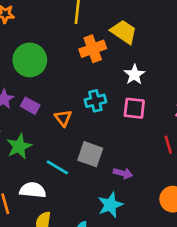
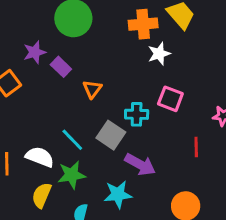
white star: (134, 75) -> (159, 54), moved
cyan cross: (95, 101) -> (137, 114), moved
green star: (19, 146) -> (72, 175), moved
purple arrow: (123, 173) -> (140, 165), size x1.5

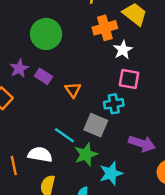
pink square: (170, 99) -> (129, 79), moved
purple arrow: (140, 165) -> (142, 144), moved
green star: (72, 175) -> (86, 154), moved

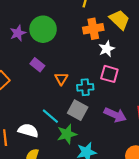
purple star: (19, 68) -> (18, 33), moved
cyan cross: (114, 104) -> (85, 87), moved
purple arrow: (142, 144) -> (115, 115), moved

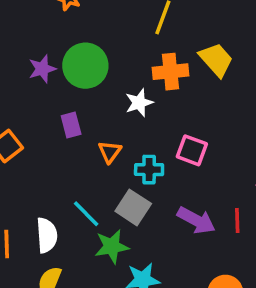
white star: (107, 49) -> (139, 103), moved
purple rectangle: (37, 65) -> (71, 125), turned 32
white semicircle: (28, 131) -> (47, 235), turned 66

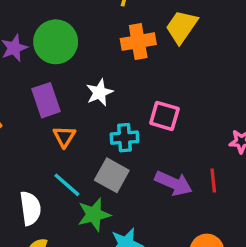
yellow trapezoid: (216, 60) -> (182, 27), turned -99
white star: (139, 103) -> (99, 92), moved
purple rectangle: (71, 125) -> (46, 100), size x1.4
orange triangle: (110, 152) -> (64, 137), moved

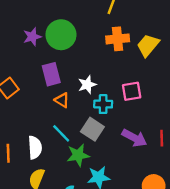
yellow trapezoid: (182, 27) -> (148, 45), moved
white star: (99, 92) -> (87, 85), moved
pink square: (164, 116) -> (132, 91), turned -30
orange triangle: (64, 137) -> (62, 100), turned -35

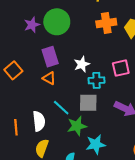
orange triangle: (62, 100) -> (49, 78), moved
gray square: (92, 129) -> (88, 103), turned -30

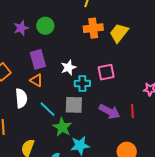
green circle: (57, 22) -> (45, 26), size x0.7
white semicircle: (39, 121) -> (21, 98), moved
green star: (77, 126) -> (62, 127), turned -30

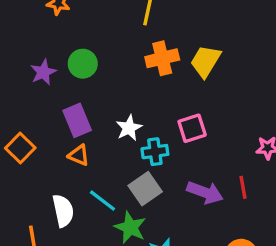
white semicircle: (21, 98) -> (63, 211), moved
gray square: (74, 105) -> (145, 189), turned -30

